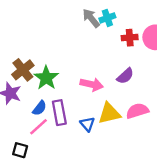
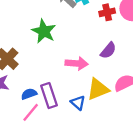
green star: (46, 78) -> (44, 31), moved
blue semicircle: (40, 108) -> (29, 94), turned -140

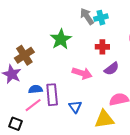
red cross: (107, 12) -> (102, 47), moved
yellow triangle: (98, 89) -> (104, 119), moved

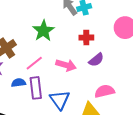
pink line: (33, 105) -> (34, 63), moved
blue triangle: (75, 107) -> (60, 100), size x1.5

